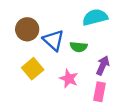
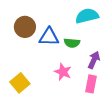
blue triangle: (53, 40) -> (49, 37), turned -40
yellow square: (33, 69) -> (20, 83), moved

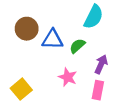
cyan semicircle: (87, 16) -> (94, 17), turned 130
green semicircle: (72, 43) -> (77, 46), turned 133

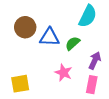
yellow square: (21, 89) -> (20, 84), turned 30

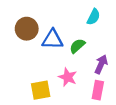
cyan semicircle: (88, 16) -> (93, 17), size x0.7
yellow square: (20, 84) -> (41, 90), moved

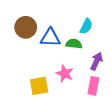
cyan semicircle: (93, 17) -> (86, 26), moved
green semicircle: (77, 46) -> (74, 44), turned 49

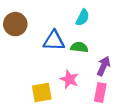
cyan semicircle: (86, 26) -> (83, 17), moved
brown circle: (26, 27) -> (15, 24), moved

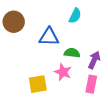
green semicircle: (79, 47) -> (72, 53), moved

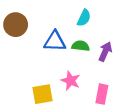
green semicircle: (72, 53) -> (81, 46), moved
purple arrow: (94, 60) -> (105, 52), moved

